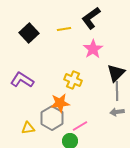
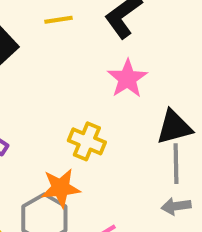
yellow line: (64, 29) -> (59, 20), moved
black triangle: (116, 73) -> (174, 127), turned 30

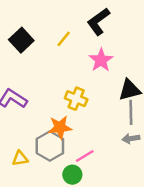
yellow line: (59, 20) -> (64, 39), moved, turned -42

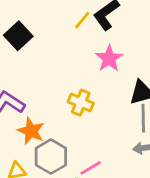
yellow line: (64, 39) -> (82, 20), moved
orange star: (60, 127) -> (31, 131), moved, turned 30

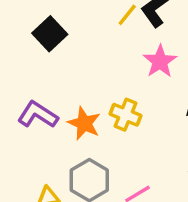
orange star: (31, 131) -> (84, 123), moved

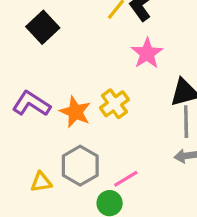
yellow cross: (125, 115) -> (114, 104), turned 32

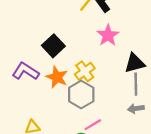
black square: (43, 27) -> (53, 46), moved
gray hexagon: (80, 166) -> (81, 95), moved

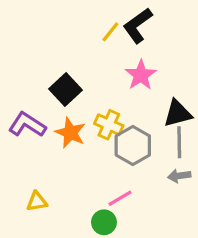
yellow cross: (85, 71) -> (109, 125), turned -30
gray hexagon: (81, 95) -> (133, 145), moved

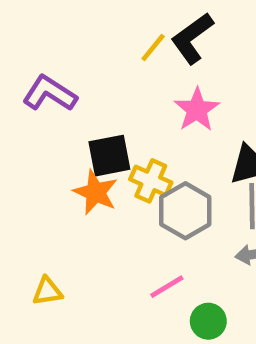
black square: (66, 89) -> (109, 156), moved, turned 32
purple L-shape: (27, 125) -> (50, 93), moved
green circle: (104, 222) -> (208, 321), moved

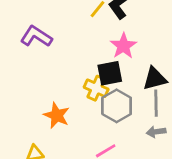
black square: (109, 156) -> (110, 73), moved
orange star: (96, 192) -> (57, 115), moved

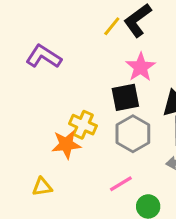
yellow cross: (96, 88) -> (83, 125), moved
orange star: (57, 115) -> (66, 144), turned -30

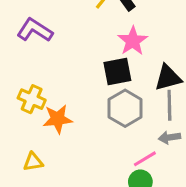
yellow cross: (83, 125) -> (32, 99), moved
pink line: (121, 184) -> (145, 159), moved

